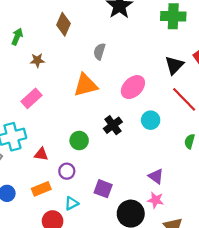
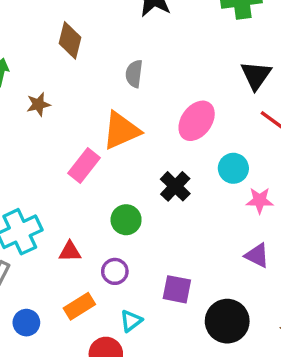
pink rectangle: (31, 98) -> (84, 165), moved
pink star: (156, 200) -> (260, 200), moved

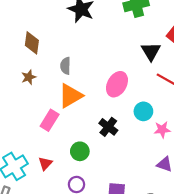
gray semicircle: (134, 74) -> (65, 66), moved
brown star: (38, 104) -> (29, 77), moved
red triangle: (70, 252) -> (45, 163), moved, turned -40

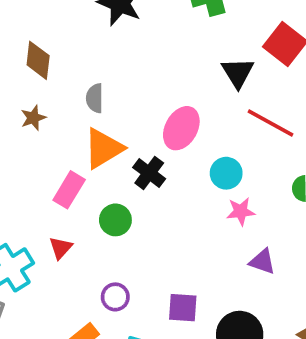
black cross: (108, 127) -> (149, 173), moved
pink star: (162, 130) -> (241, 211), moved
green circle: (80, 151) -> (115, 220), moved
red triangle: (45, 163) -> (61, 248), moved

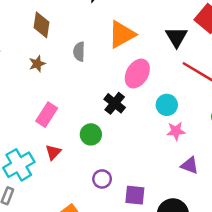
orange triangle: (104, 148) -> (122, 34), moved
pink rectangle: (69, 190) -> (47, 115), moved
purple circle: (115, 297) -> (102, 179), moved

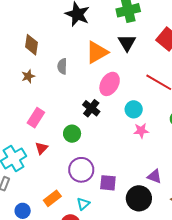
black triangle: (176, 37) -> (127, 43), moved
purple triangle: (190, 165) -> (154, 176), moved
purple circle: (102, 179) -> (81, 170), size x1.6

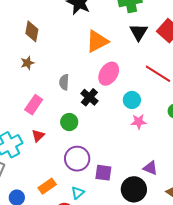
black triangle: (127, 43) -> (139, 32), moved
gray semicircle: (62, 66) -> (64, 82), moved

